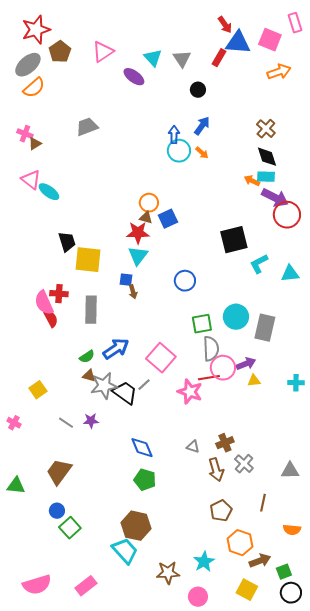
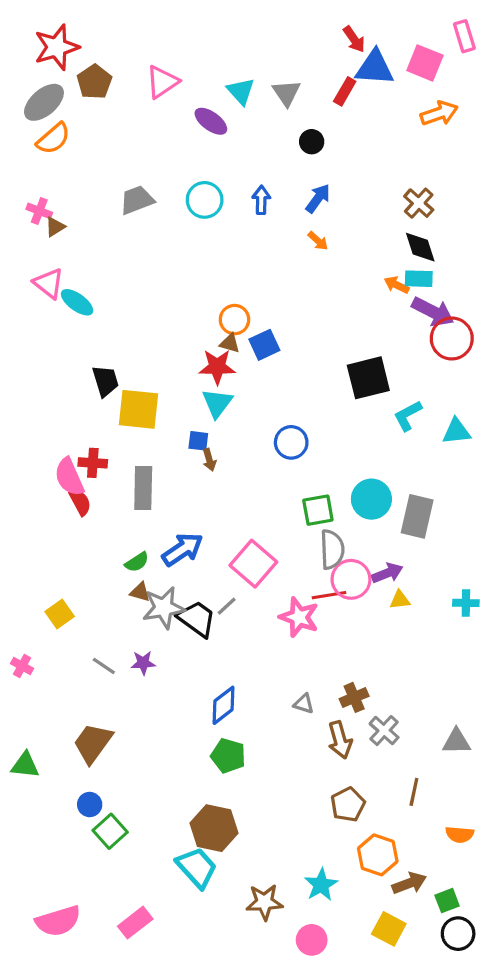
blue arrow: (174, 135) -> (261, 200), moved
cyan circle: (179, 151) -> (205, 200), moved
blue diamond: (142, 448) -> (223, 705), turned 75

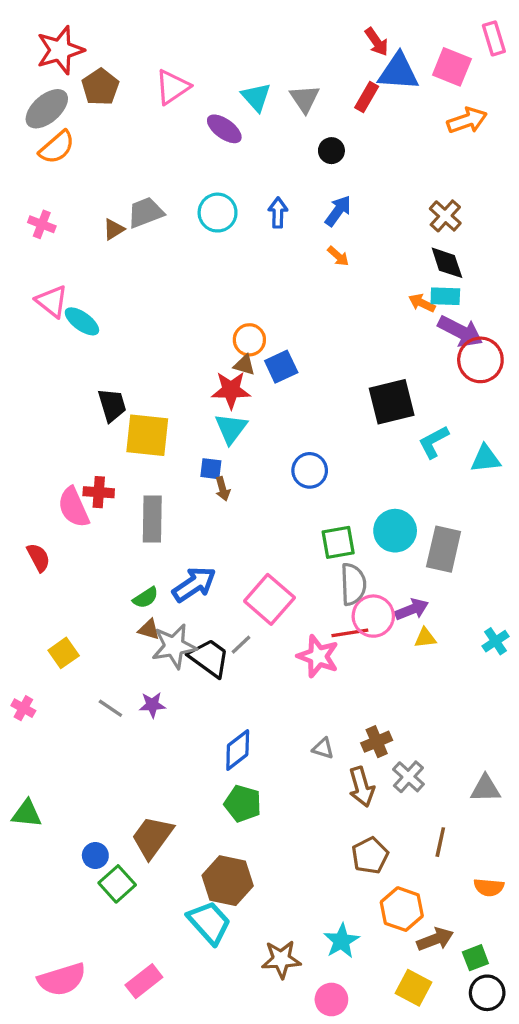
brown triangle: (55, 227) -> (114, 229), moved
red semicircle: (80, 502) -> (38, 557), moved
cyan cross: (466, 603) -> (496, 641), turned -35
brown trapezoid: (93, 743) -> (152, 837), moved

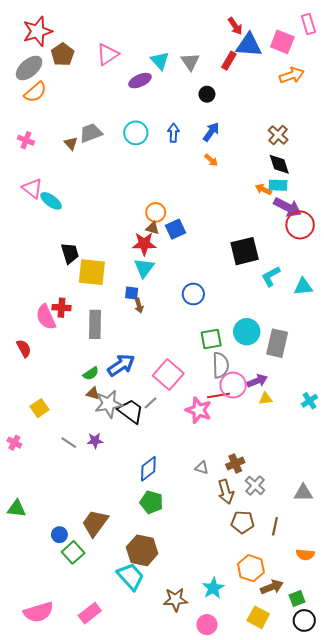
purple ellipse: (224, 129) -> (140, 81), turned -60
brown triangle: (114, 229) -> (71, 143), turned -40
brown pentagon: (370, 855) -> (243, 522), moved, turned 30

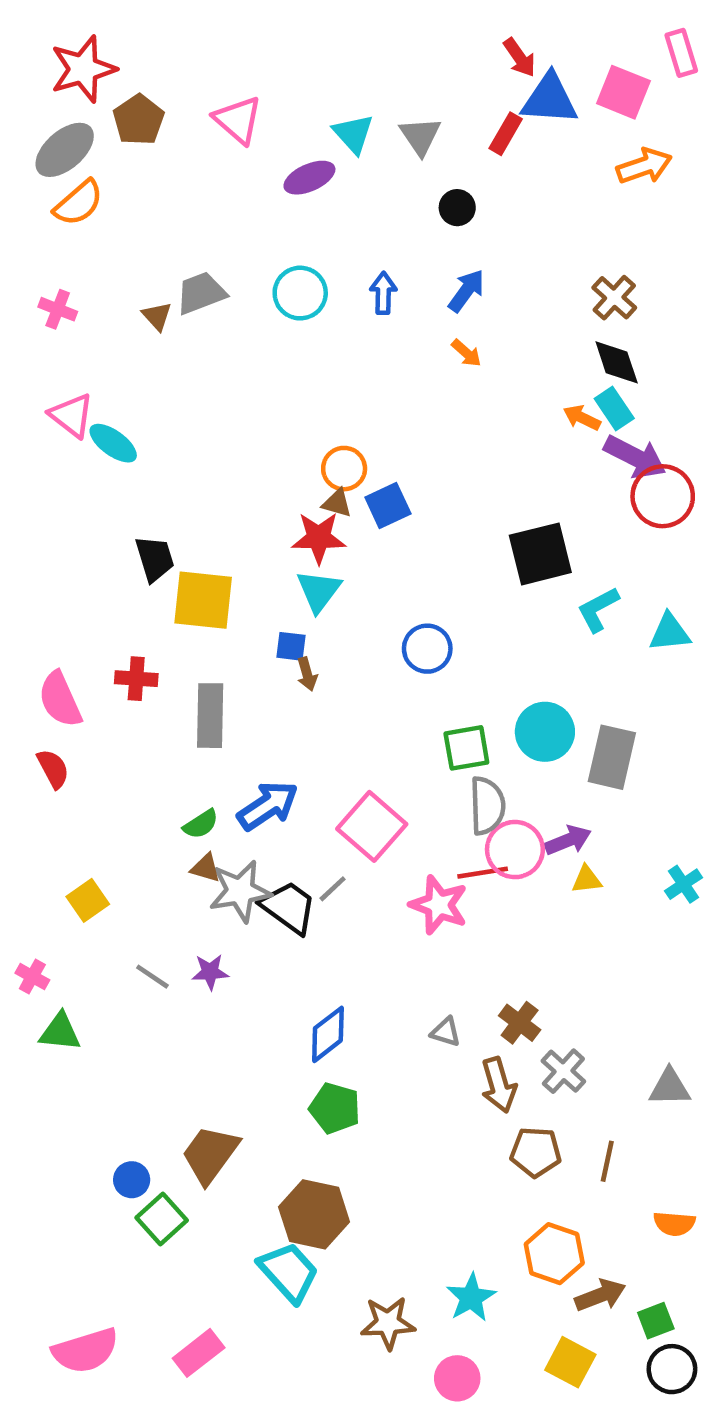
pink triangle: (108, 54) -> (238, 120), turned -45
cyan rectangle: (278, 185) -> (614, 408), turned 54
pink semicircle: (46, 317) -> (60, 699), moved
brown cross: (235, 464) -> (520, 1023), turned -30
green triangle: (17, 509) -> (60, 1032), moved

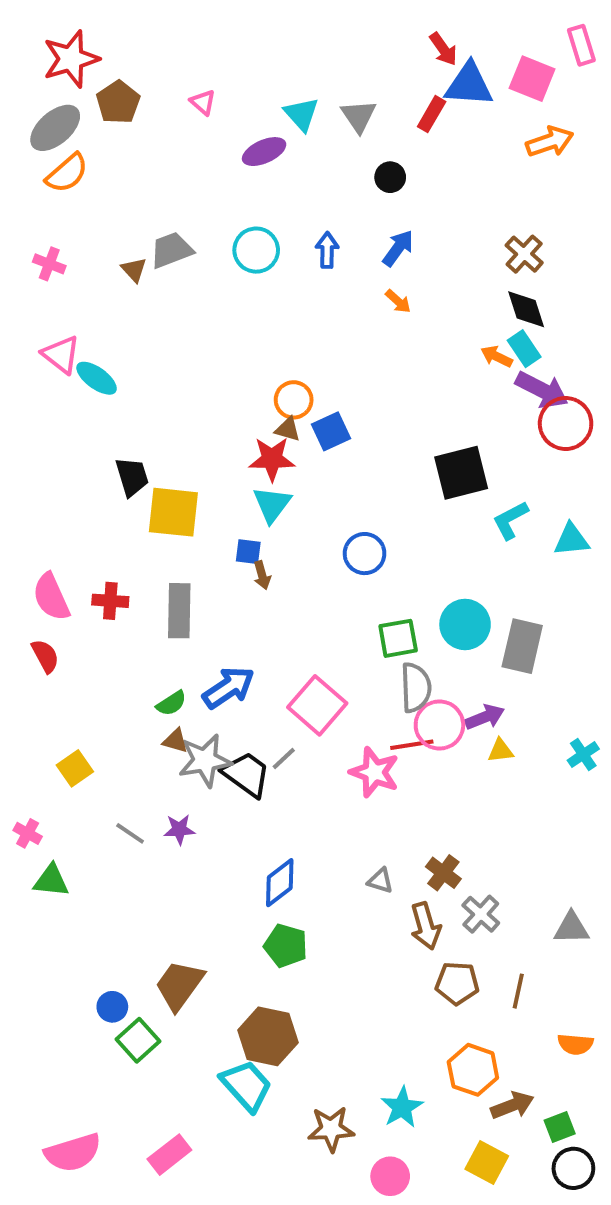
pink triangle: (238, 120) -> (203, 102), size x0.6
red cross: (136, 679) -> (110, 601), moved

